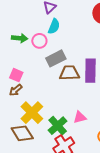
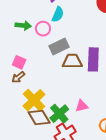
brown diamond: (22, 133) -> (39, 118), moved

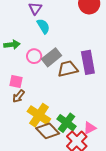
cyan semicircle: (58, 14) -> (43, 26), turned -42
pink circle: (43, 29) -> (34, 56), moved
pink triangle: (82, 106) -> (90, 128), moved

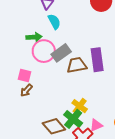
green arrow: (12, 45) -> (34, 37), moved
pink circle: (34, 56) -> (44, 51), size x1.5
yellow cross: (39, 115) -> (80, 106), moved, size x0.7

